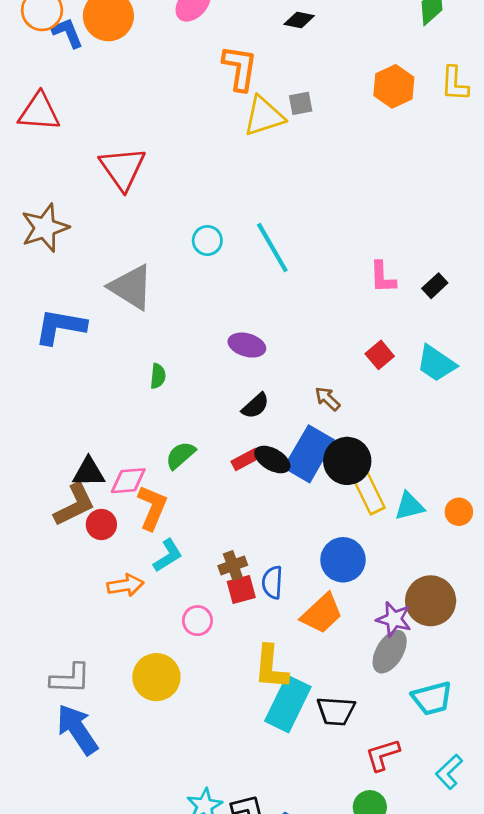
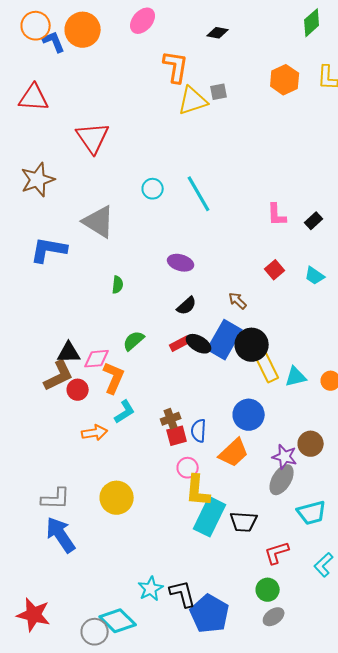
cyan trapezoid: (436, 363) -> (315, 276), size x0.7
brown circle: (431, 601) -> (311, 444), size x0.7
pink circle: (197, 621) -> (188, 468), moved

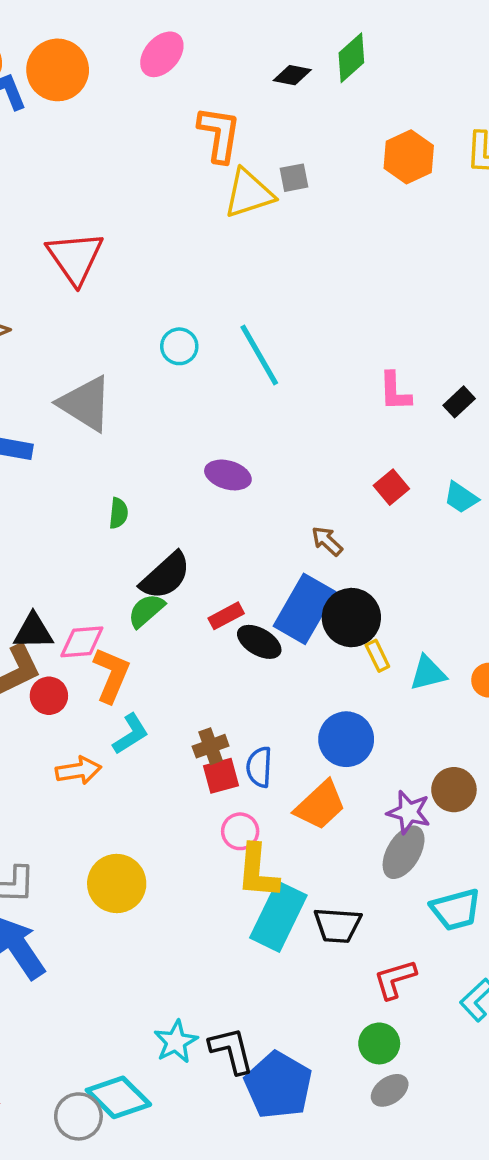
green diamond: (312, 23) -> (351, 58), moved
black semicircle: (187, 306) -> (165, 576), moved, size x1.5
black ellipse: (199, 344) -> (259, 642), moved
yellow rectangle: (267, 367) -> (377, 656), size x0.6

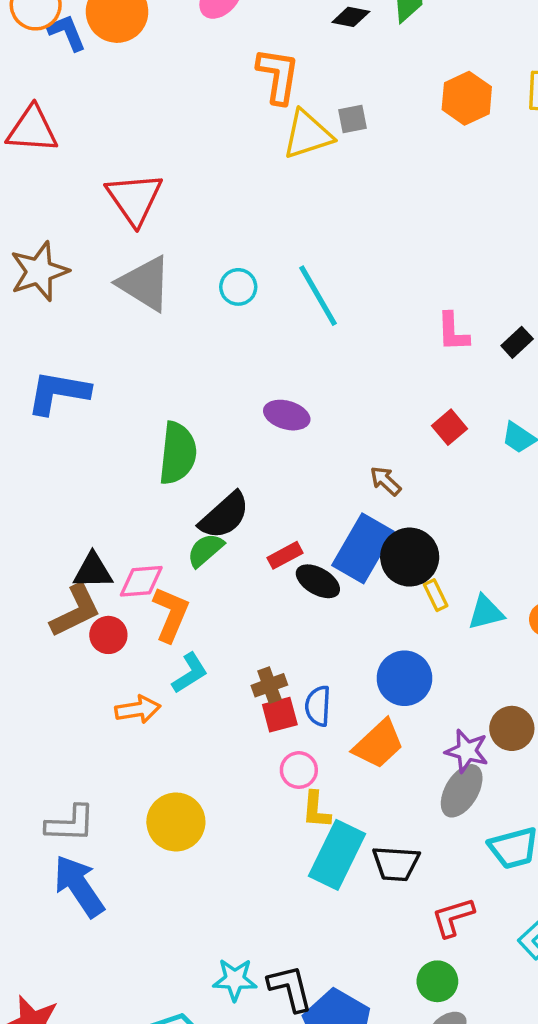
gray triangle: (85, 404) -> (145, 283), moved
green semicircle: (118, 513) -> (178, 453), size x2.0
yellow L-shape: (258, 871) -> (316, 810), size x0.7
cyan star: (176, 1042) -> (235, 980), turned 30

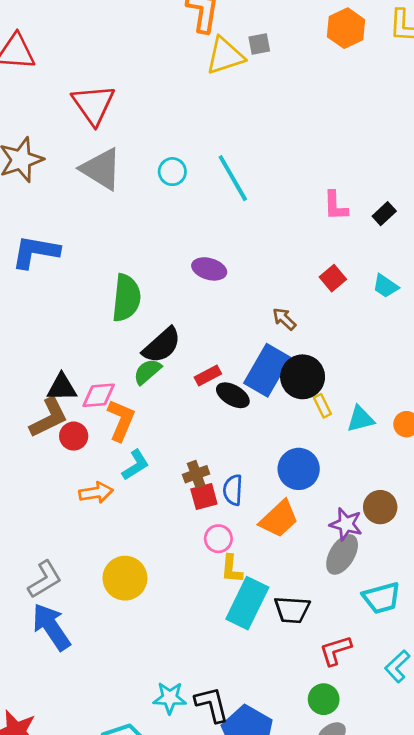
gray L-shape: (70, 824) -> (45, 579), turned -33

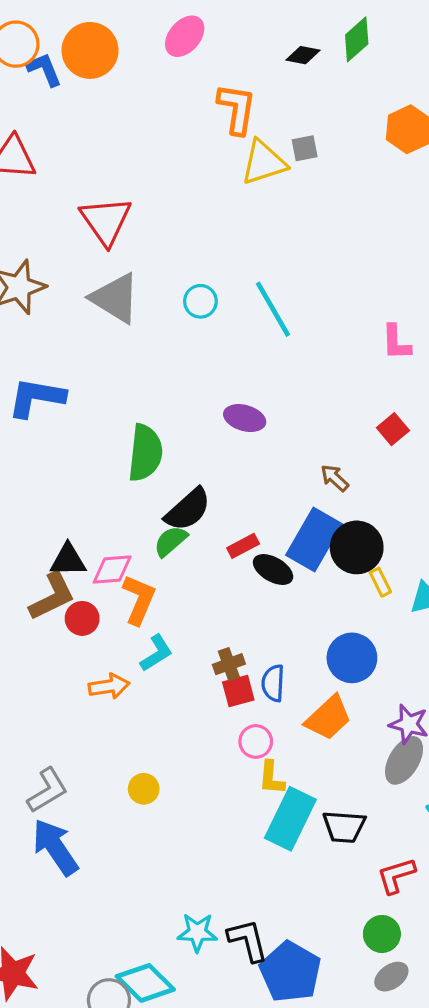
yellow circle: (125, 578) -> (144, 789), size x0.6

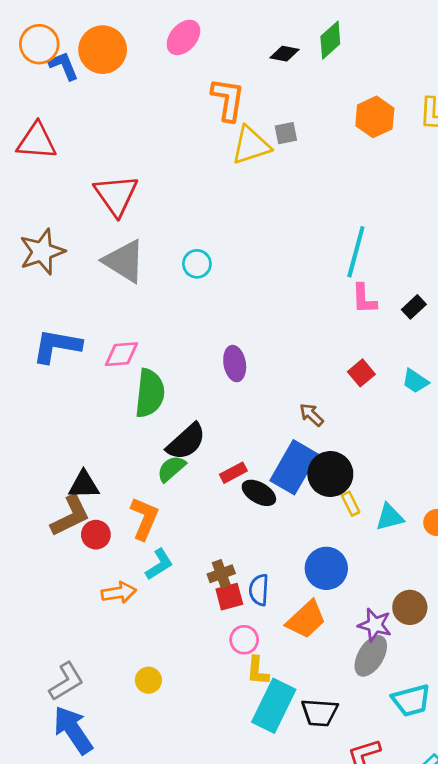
cyan line: (273, 309) -> (356, 252), moved, turned 45
purple ellipse: (245, 418) -> (235, 364), turned 64
pink diamond: (112, 570) -> (121, 354), moved

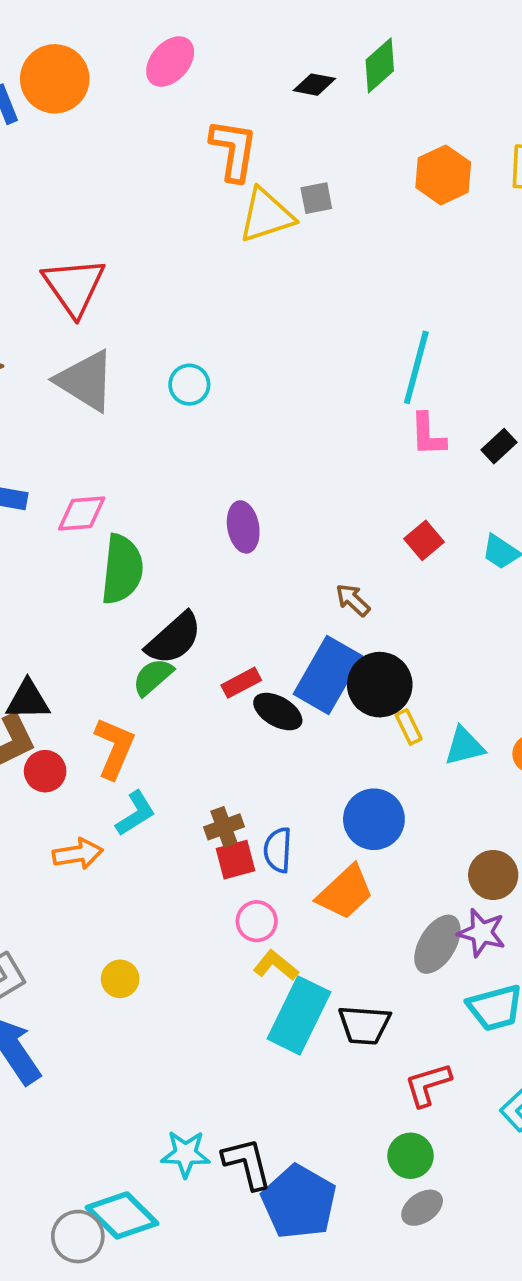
purple star: (375, 625) -> (482, 933), moved
yellow L-shape: (258, 671) -> (276, 965), turned 124

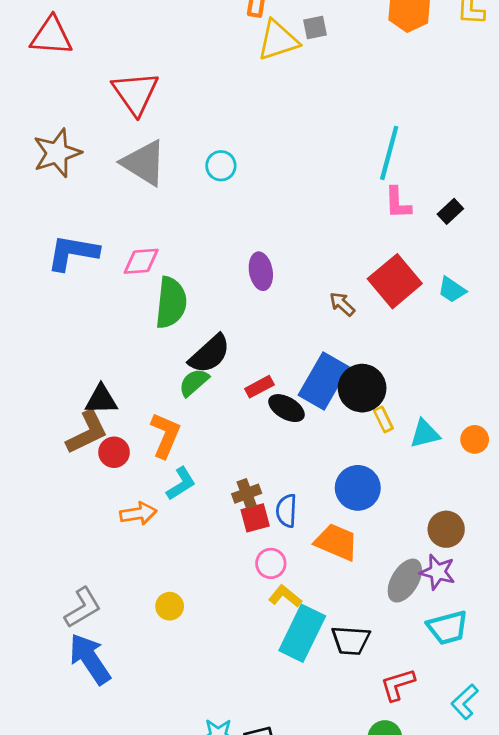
red square: (424, 540) -> (395, 281), size x1.8
brown arrow: (353, 600) -> (342, 304), moved
orange trapezoid: (345, 892) -> (336, 542), turned -114

